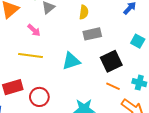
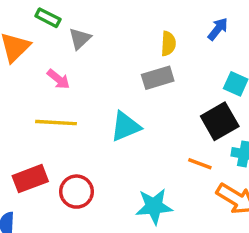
yellow semicircle: (84, 12) -> (168, 44), moved
black square: (111, 61) -> (220, 121), moved

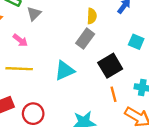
gray rectangle: (158, 78) -> (85, 39), turned -36
black square: (220, 121) -> (110, 66), moved
orange line: (200, 164) -> (114, 94), turned 56

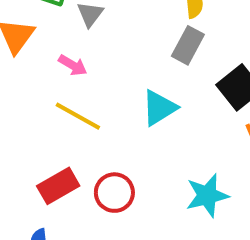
yellow line: (19, 69) -> (78, 116), turned 35

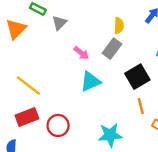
pink arrow: (73, 65) -> (81, 53), moved
yellow line: (78, 116) -> (28, 86), moved

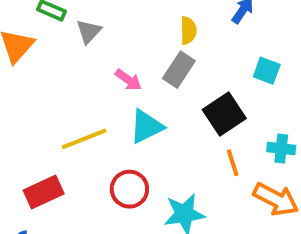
yellow line: (28, 86) -> (84, 139), moved, turned -56
red circle: (58, 125) -> (129, 189), moved

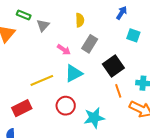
yellow semicircle: (188, 30) -> (80, 20), moved
cyan square: (267, 71) -> (133, 35), moved

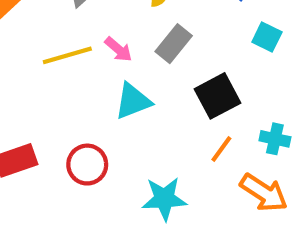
yellow line: (42, 80) -> (67, 55), moved
orange line: (118, 91) -> (221, 149), turned 48
red circle: (66, 106) -> (87, 165), moved

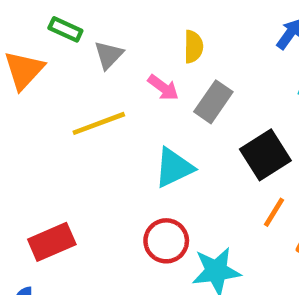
pink arrow: (118, 49) -> (163, 88), moved
red circle: (87, 165) -> (166, 241), moved

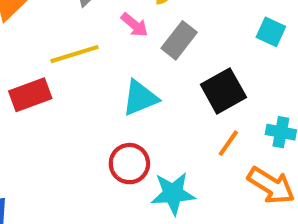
red rectangle: (52, 242) -> (30, 95), moved

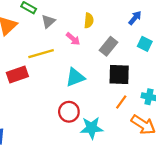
gray rectangle: (179, 40) -> (108, 46), moved
black square: (223, 91) -> (119, 74), turned 30

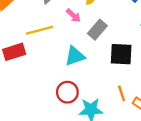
gray rectangle: (108, 46) -> (97, 30), moved
orange line: (121, 102) -> (122, 93), moved, turned -56

